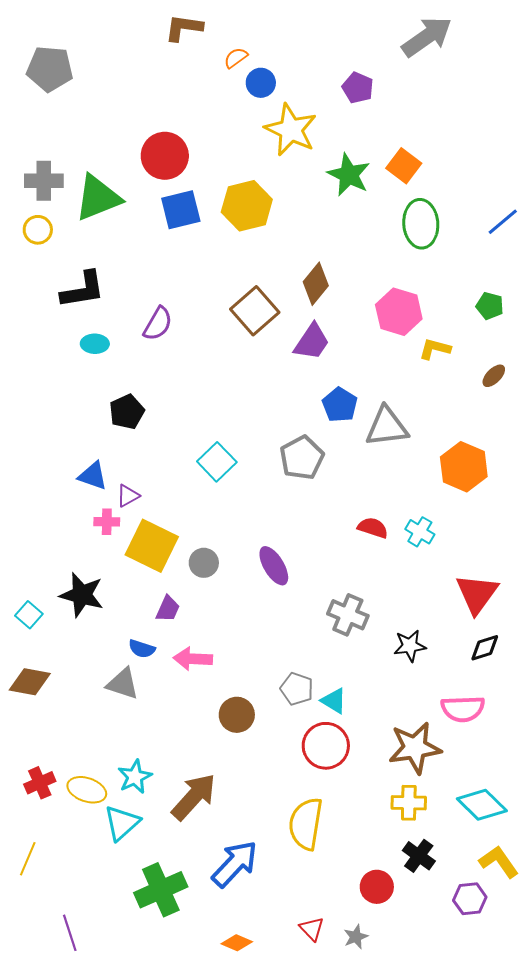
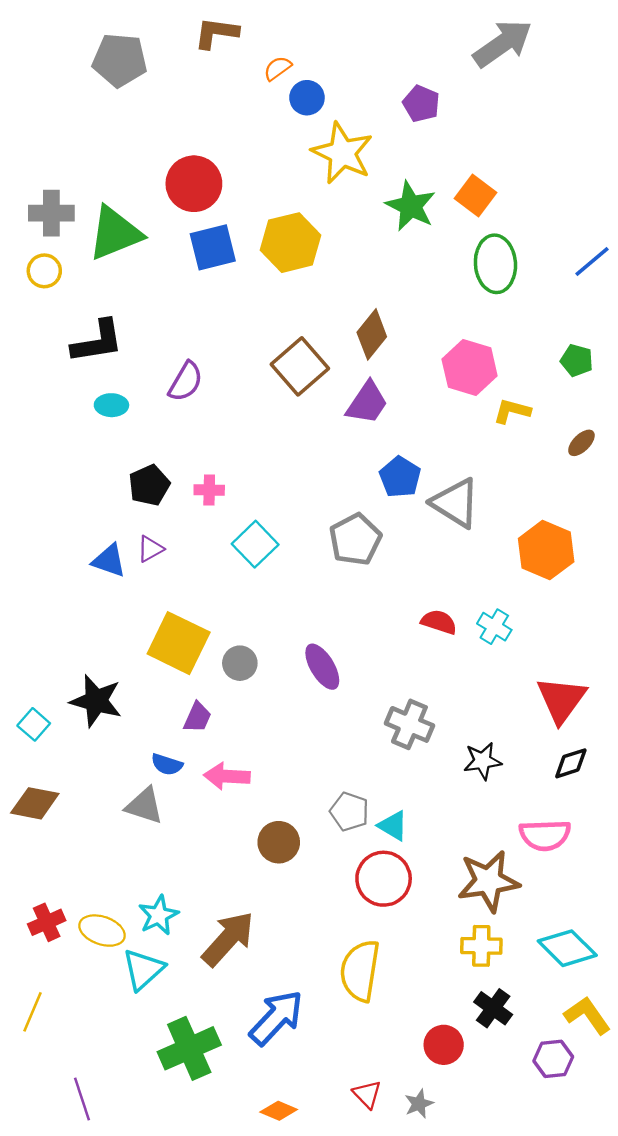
gray pentagon: (50, 69) -> (120, 60), moved
gray triangle: (387, 427) -> (455, 503), turned 39
purple triangle: (128, 496) -> (150, 549), moved
pink cross: (107, 522) -> (209, 490), moved

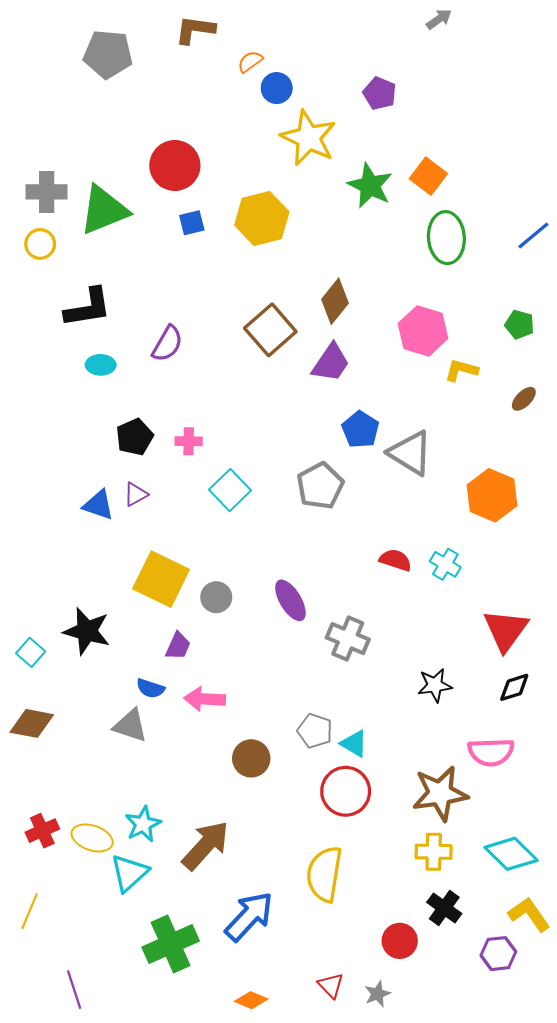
gray arrow: (503, 44) -> (439, 19), moved, size x0.5
blue square: (213, 247) -> (192, 223), size x0.6
gray cross: (409, 724) -> (348, 639), moved

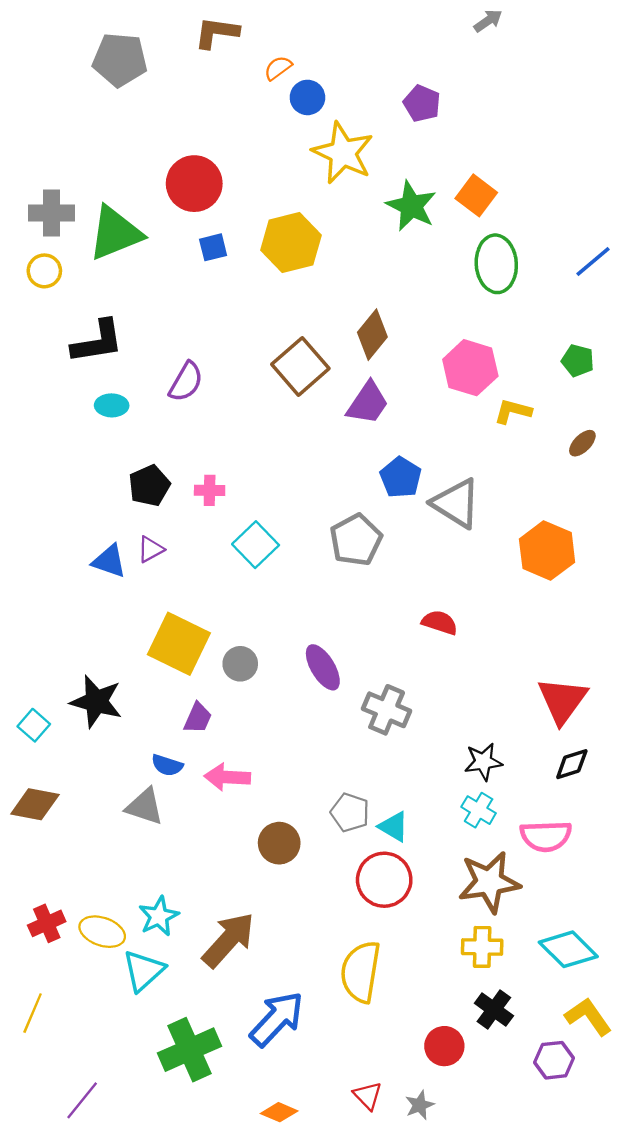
cyan cross: (445, 564) -> (479, 810), moved
purple line: (74, 990) -> (82, 1100), turned 57

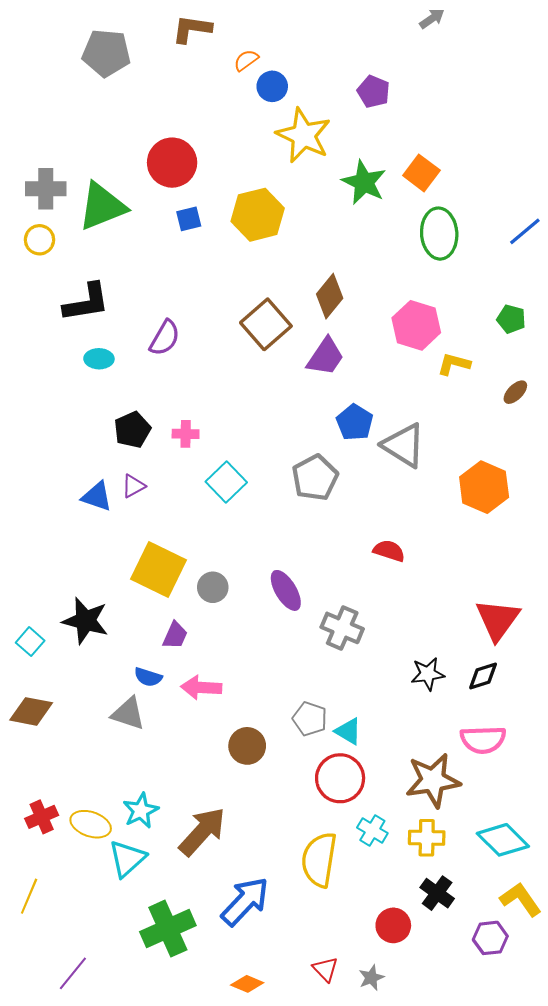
black diamond: (572, 764) -> (483, 676), moved
cyan cross: (479, 810) -> (372, 830), moved

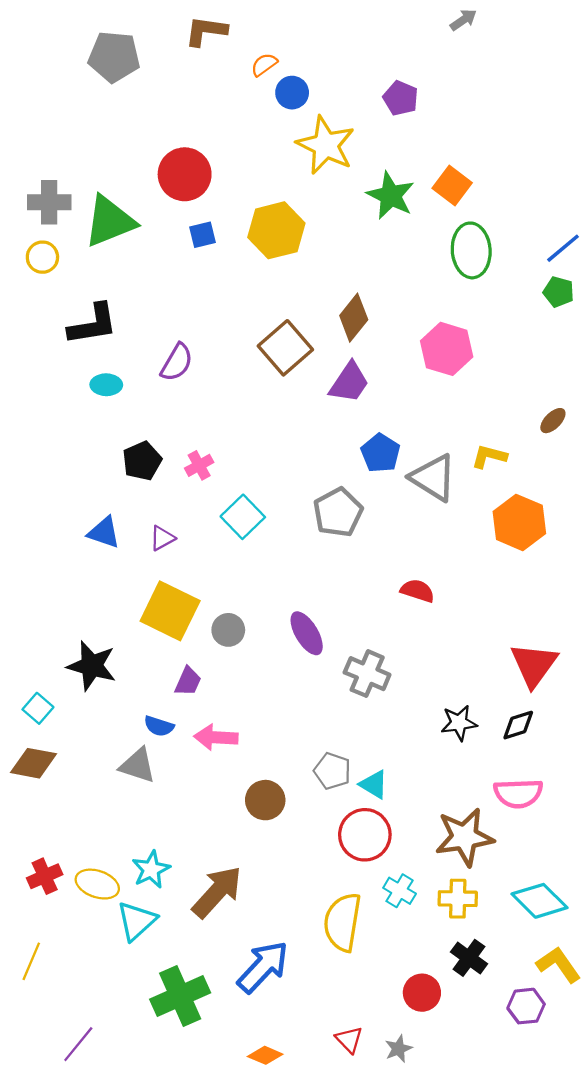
green pentagon: (511, 319) -> (559, 292), moved
yellow L-shape: (454, 364) -> (489, 456), moved
pink cross: (186, 434) -> (199, 465), turned -30
purple triangle: (133, 486) -> (162, 538), moved
cyan square: (30, 642) -> (38, 708), moved

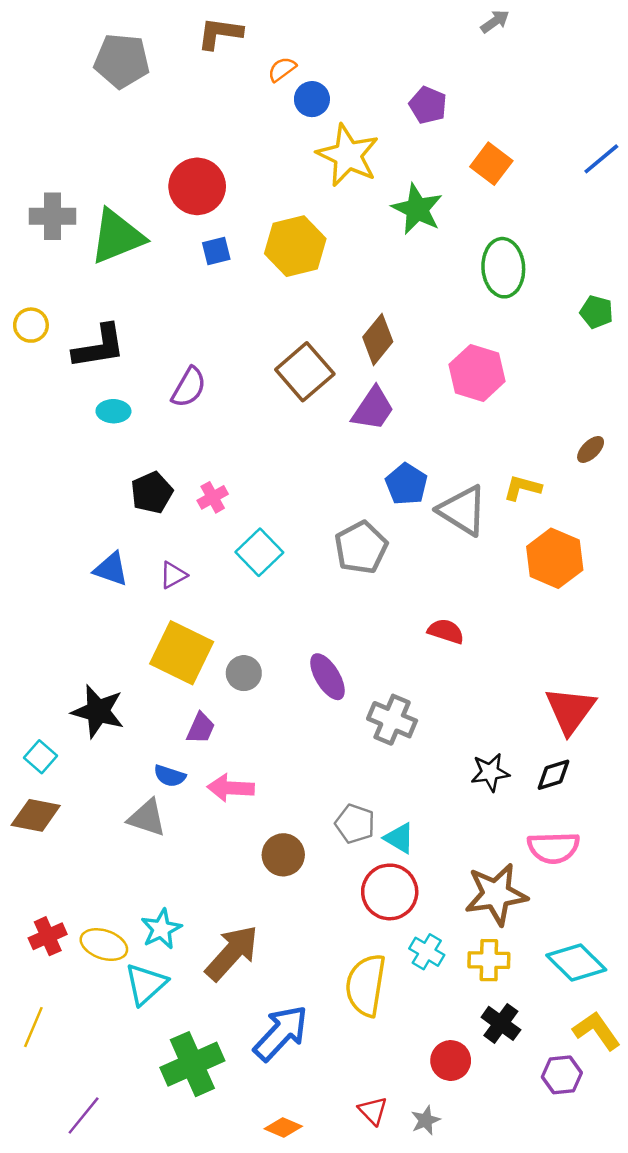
orange square: (452, 185) -> (491, 164), moved
blue line: (563, 248) -> (601, 159), moved
yellow circle: (42, 257) -> (31, 325), moved

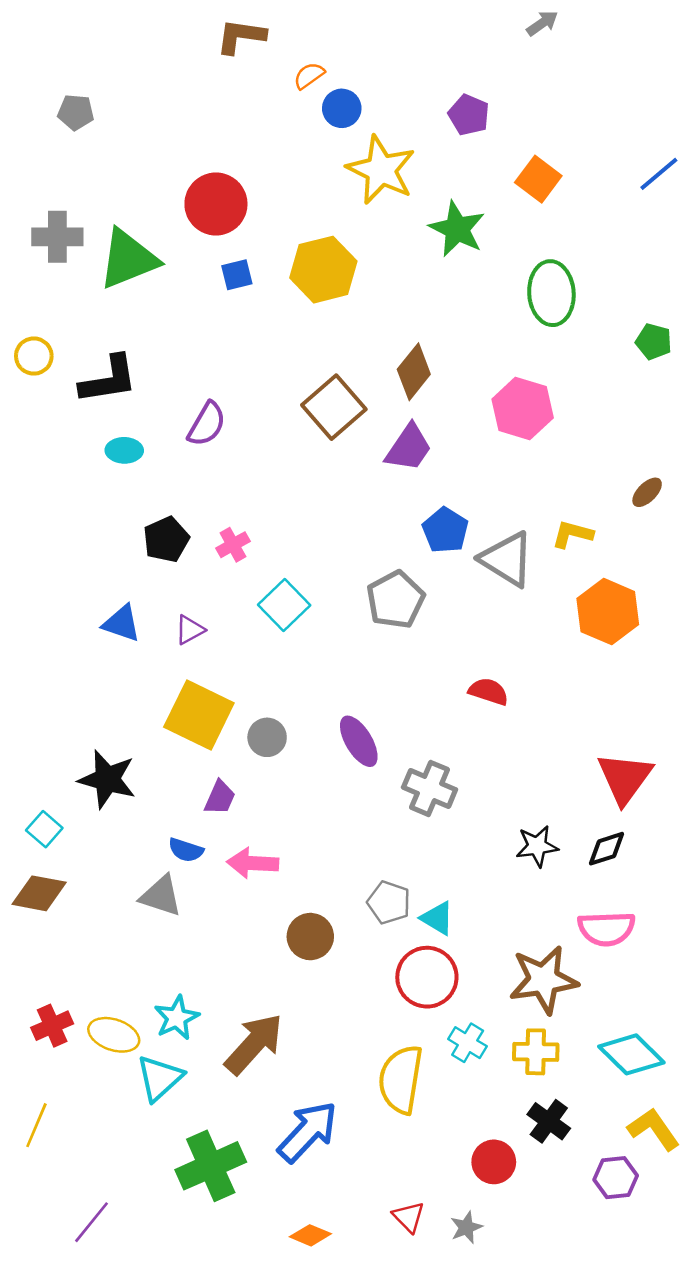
gray pentagon: (122, 61) -> (76, 112), moved, size x0.6

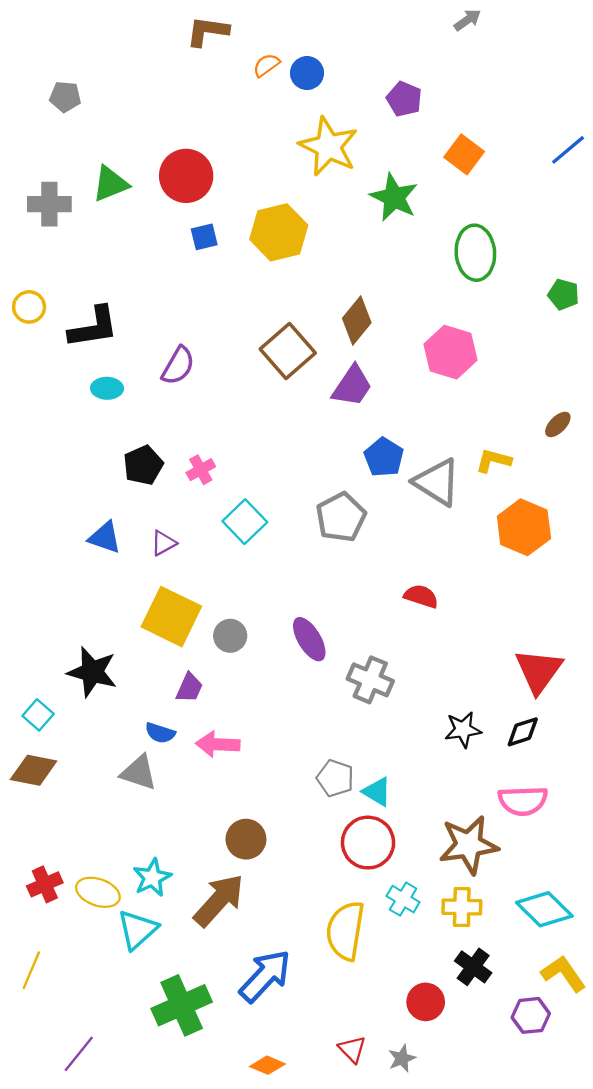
blue circle: (342, 108) -> (307, 73), moved
green triangle: (128, 259) -> (110, 184), moved, size x0.7
brown circle: (310, 937) -> (246, 839), moved

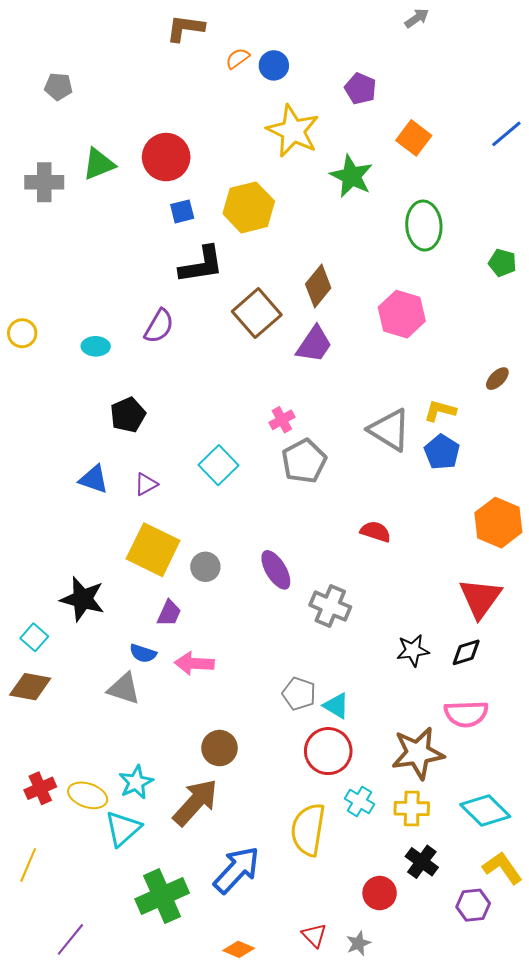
yellow circle: (29, 307) -> (22, 333), moved
black L-shape: (93, 327) -> (201, 265), moved
blue pentagon: (384, 457) -> (442, 452), moved
pink cross: (201, 470) -> (282, 420), moved
orange hexagon: (524, 527) -> (498, 523), moved

